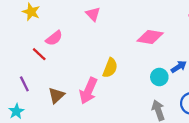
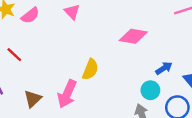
pink semicircle: (54, 38) -> (30, 15), moved
cyan circle: (159, 77) -> (150, 90), moved

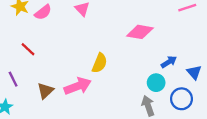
pink arrow: (67, 94) -> (78, 86), turned -135

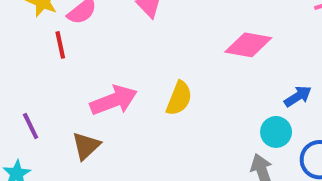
red line: (28, 49) -> (60, 45), moved, turned 35
pink arrow: (78, 86) -> (114, 100), moved

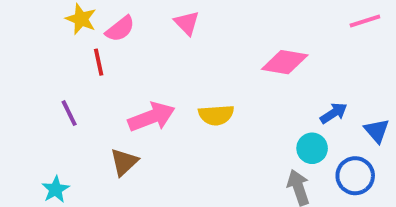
yellow semicircle: (179, 98) -> (216, 115), turned 64
purple line: (31, 126) -> (69, 113), moved

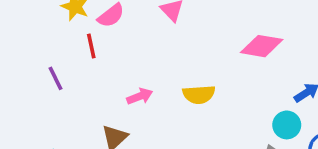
purple line: (69, 113) -> (55, 78), moved
pink arrow: (151, 117) -> (140, 96), size x0.6

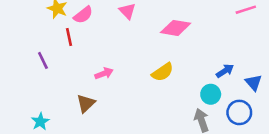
pink diamond: (262, 46) -> (176, 28), moved
yellow semicircle: (199, 94) -> (163, 72), moved, turned -30

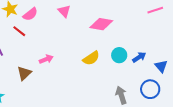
red line: (69, 37) -> (19, 31), turned -40
cyan circle: (211, 94) -> (119, 55), moved
brown triangle: (86, 103) -> (24, 73), moved

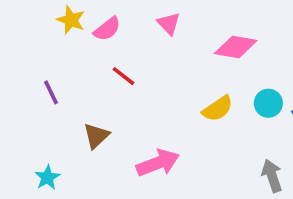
red line: (19, 31) -> (123, 76), moved
pink arrow: (46, 59) -> (158, 163), moved, size x1.6

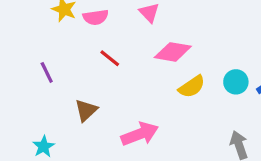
pink semicircle: (107, 29) -> (96, 17), turned 30
pink diamond: (236, 47) -> (173, 52), moved

